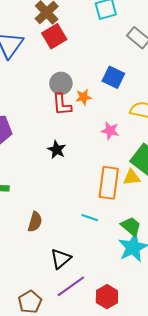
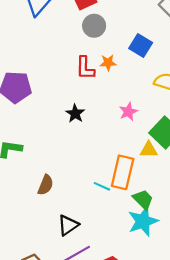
gray circle: (61, 83) -> (94, 26), moved
pink star: (110, 131) -> (128, 112), moved, turned 30
orange rectangle: (109, 183) -> (123, 172), moved

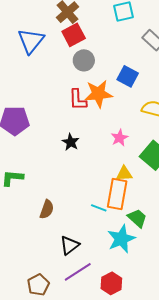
orange star: (108, 63) -> (98, 94), size x1.8
yellow triangle: (149, 150) -> (124, 174), moved
cyan star: (143, 221) -> (121, 239), moved

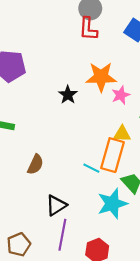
orange star: (98, 94) -> (101, 77), moved
red L-shape: (78, 100) -> (88, 29), moved
purple line: (78, 272) -> (62, 235), turned -52

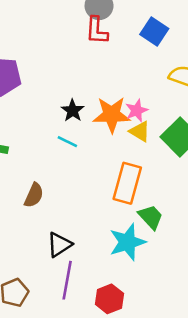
orange star: (101, 77) -> (112, 115), moved
yellow triangle: (122, 134) -> (140, 132), moved, turned 30
cyan line: (91, 168) -> (67, 142), moved

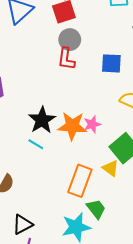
blue square: (154, 31) -> (111, 63), turned -35
black star: (73, 111) -> (42, 120), size x1.5
yellow triangle: (140, 132) -> (111, 168), moved

